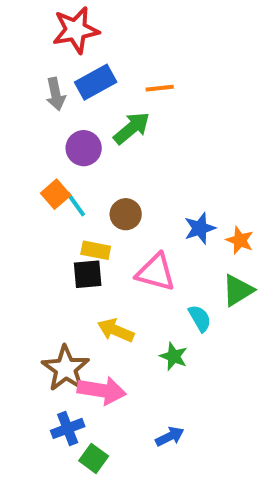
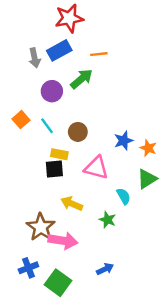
red star: (76, 30) -> (69, 18), moved
orange square: (56, 194) -> (21, 120), moved
blue cross: (68, 428) -> (28, 268), moved
green square: (94, 458) -> (58, 283), size x1.5

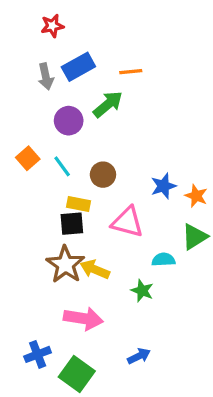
red star: (69, 18) -> (52, 26), moved, size x0.6
cyan semicircle: (124, 196) -> (163, 260), turned -63
brown star: (41, 227) -> (65, 265), moved

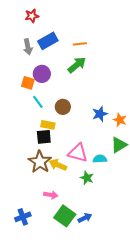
green arrow: (108, 104) -> (77, 65), moved
orange square: (28, 158) -> (28, 83), moved, turned -32
pink triangle: (127, 222) -> (78, 153), moved
pink arrow: (83, 318) -> (51, 195), size x0.6
green square: (77, 374) -> (65, 216), moved

